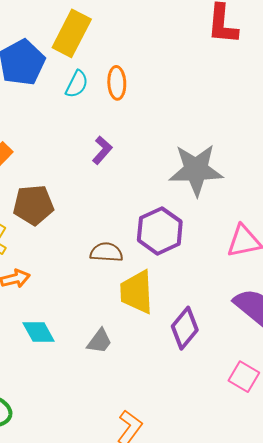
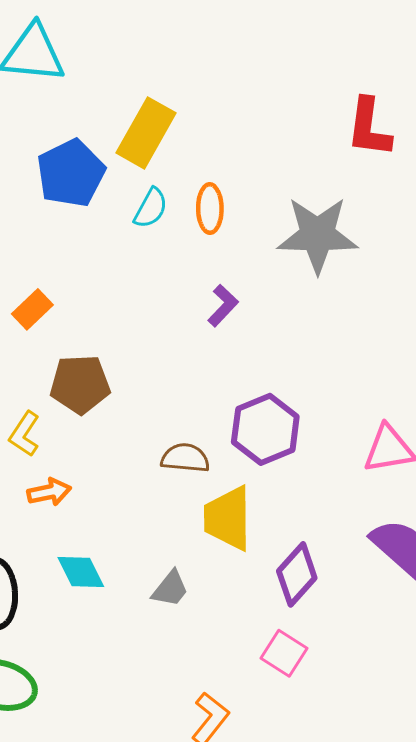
purple L-shape: (102, 150) -> (223, 306), moved
gray star: (196, 170) -> (317, 235), moved
pink square: (244, 377) -> (284, 653), moved

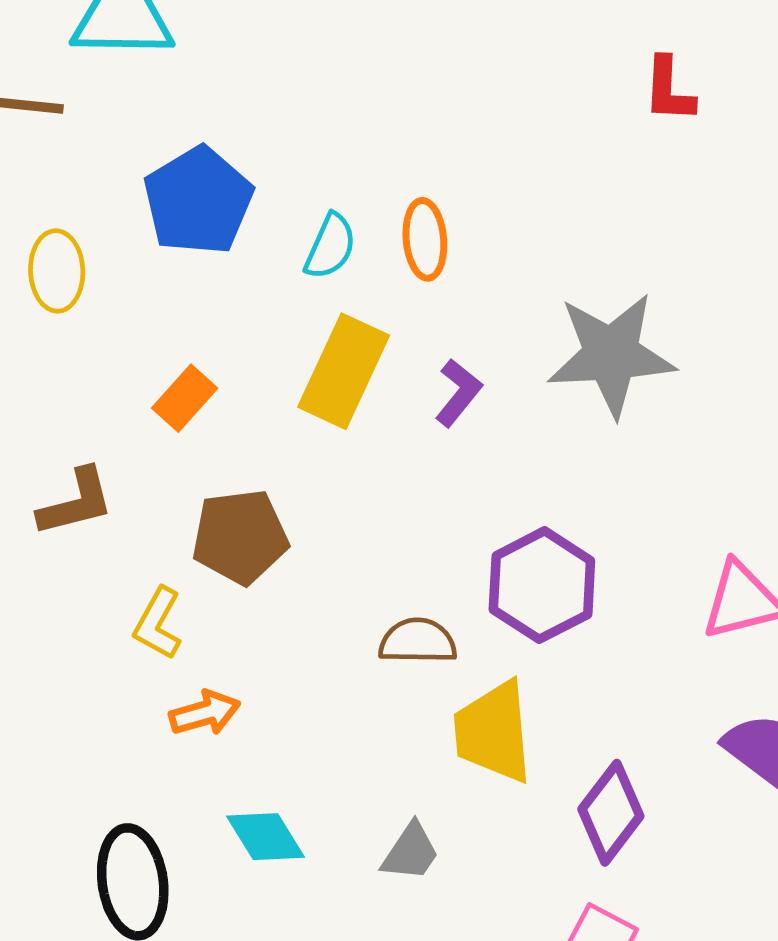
red L-shape: (369, 128) -> (669, 90), size x0.7
yellow rectangle: (146, 133) -> (344, 371), moved
gray star: (317, 235) -> (611, 355), moved
orange rectangle: (32, 309) -> (185, 398), moved

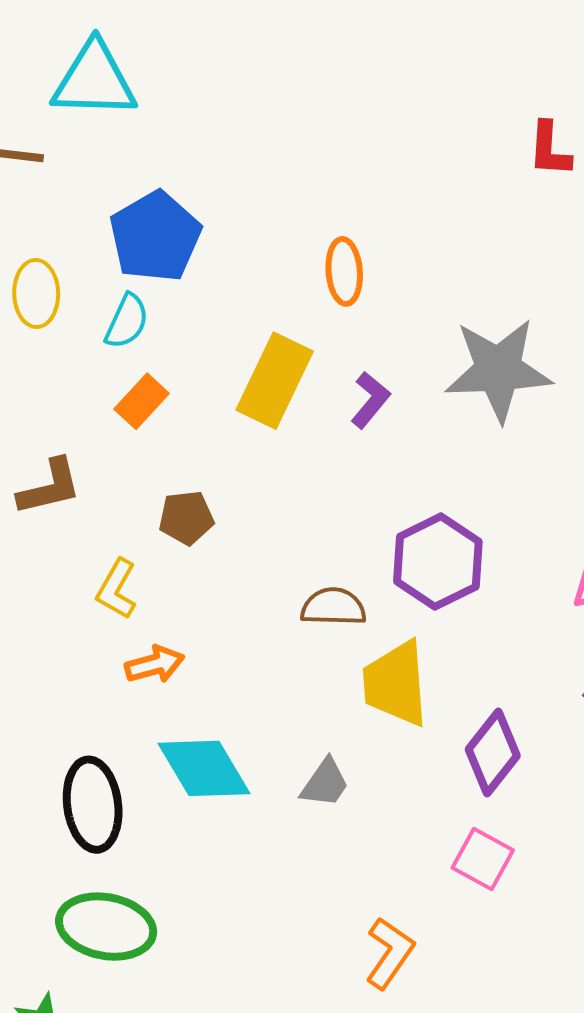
cyan semicircle: (330, 246) -> (127, 321), moved
brown pentagon: (240, 537) -> (186, 518), size x0.7
cyan diamond: (266, 837) -> (204, 768), size x1.4

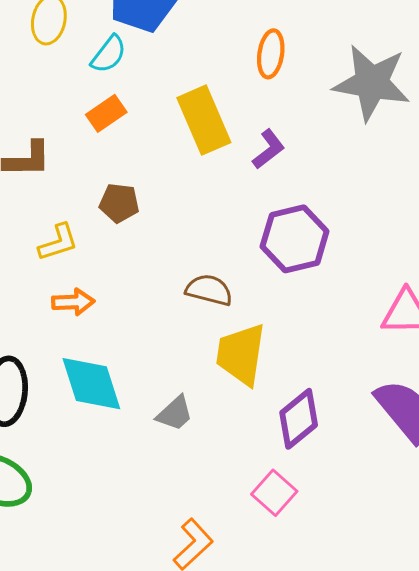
gray star: (498, 370) -> (372, 83), moved
yellow rectangle: (275, 381) -> (204, 120), turned -62
purple hexagon: (438, 562) -> (295, 239), moved
yellow L-shape: (117, 589) -> (58, 242), turned -150

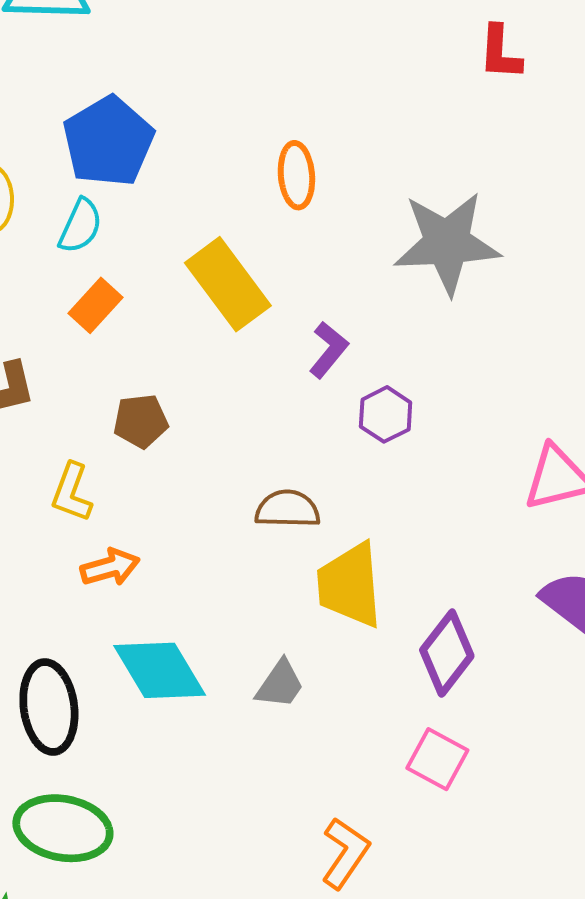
gray star: (372, 83) -> (447, 243), moved
purple L-shape: (269, 149) -> (329, 350), moved
purple hexagon: (295, 239) -> (386, 414), size x0.6
yellow L-shape: (58, 242) -> (72, 492), turned 141

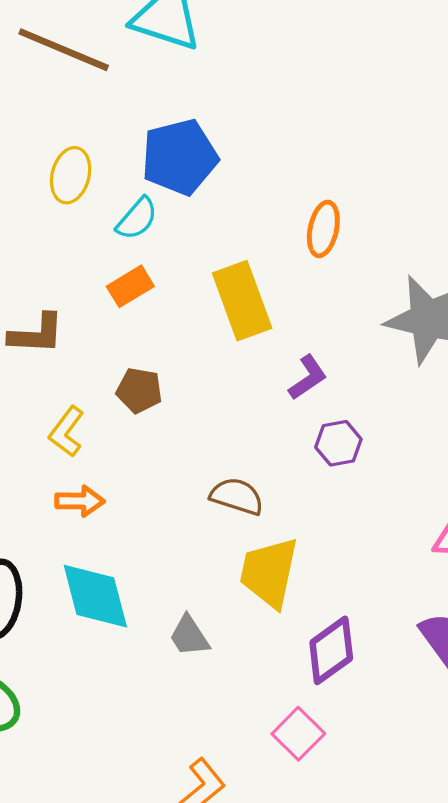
gray trapezoid: (280, 684) -> (189, 636), turned 96

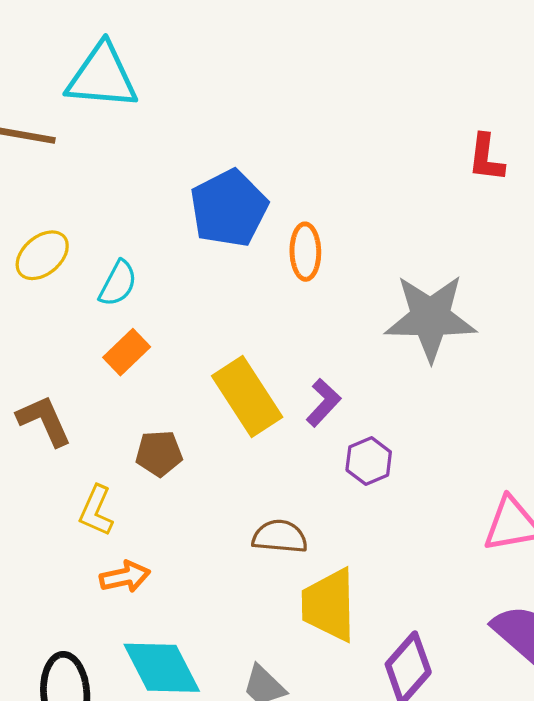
blue pentagon: (180, 157) -> (229, 208), moved
yellow ellipse: (71, 175) -> (42, 255), turned 48
yellow rectangle: (242, 301) -> (247, 396), moved
brown L-shape: (36, 334) -> (44, 421), turned -104

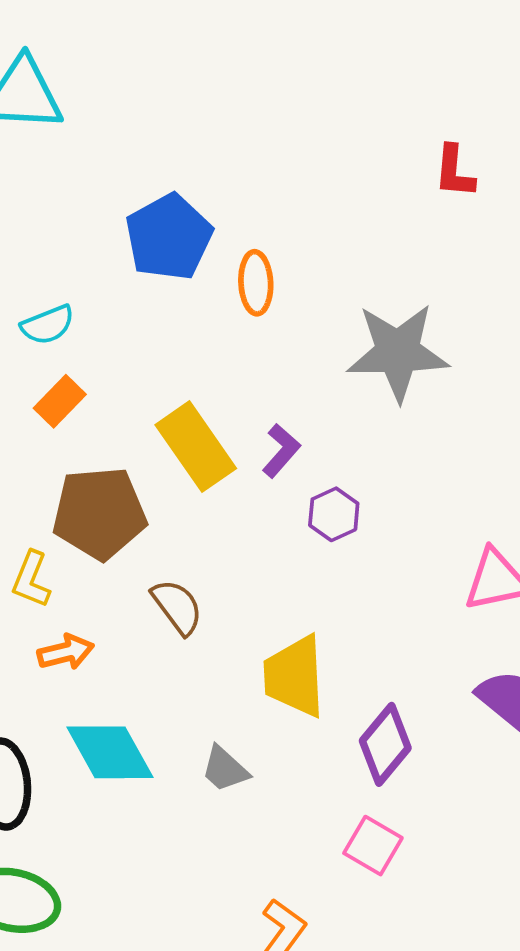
cyan semicircle: (118, 283) -> (48, 325), turned 42
brown pentagon: (159, 453) -> (99, 513), size x1.8
brown semicircle: (280, 537) -> (177, 607), moved, turned 50

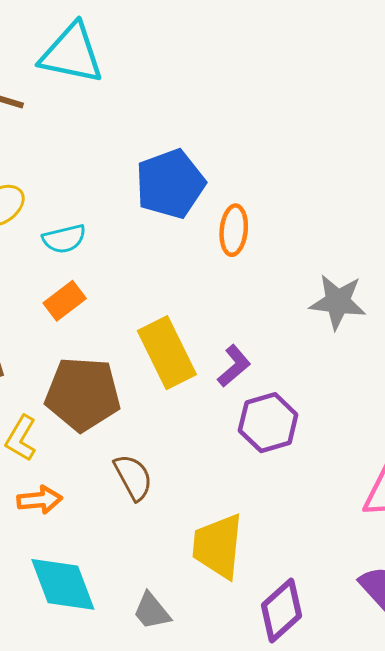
gray star: (398, 352) -> (338, 302), size x0.7
purple hexagon: (334, 514) -> (268, 423), size x1.4

